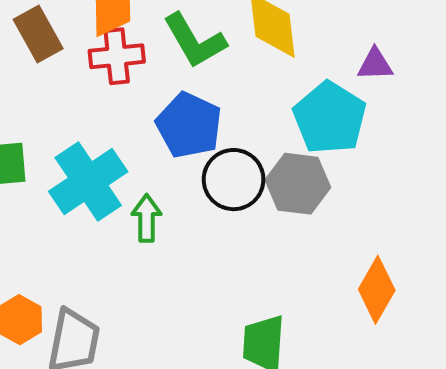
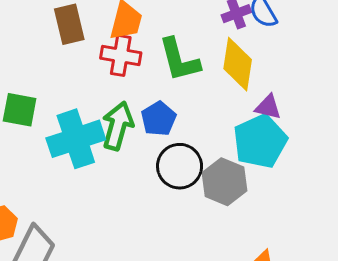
purple triangle: (375, 64) -> (268, 107), moved
blue pentagon: (189, 125) -> (159, 119), size x0.7
green arrow: (147, 218) -> (118, 126), moved, size x1.4

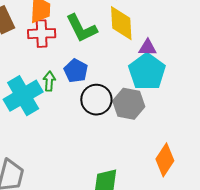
green arrow: (118, 126) -> (49, 81), size x0.6

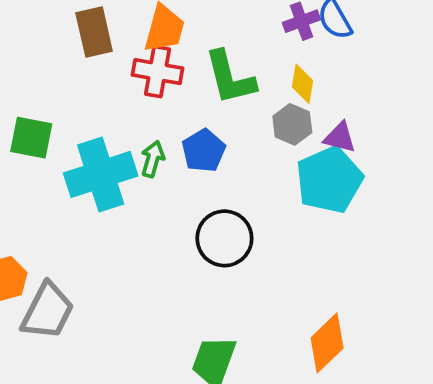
yellow diamond: (121, 23) -> (302, 84), size x0.6
black circle: (96, 100) -> (224, 238), moved
gray hexagon: (129, 104) -> (292, 124), moved, size x0.7

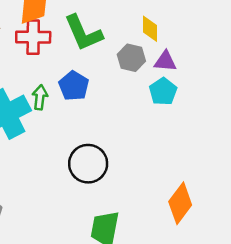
yellow diamond: (302, 84) -> (150, 29), moved
cyan pentagon: (329, 180) -> (163, 91), size x0.6
black circle: (224, 238) -> (88, 164), moved

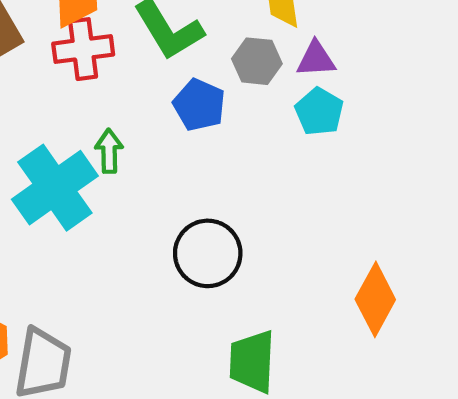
blue pentagon: (74, 86) -> (199, 105), moved

